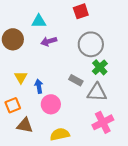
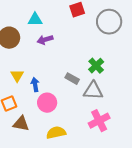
gray circle: (91, 44) -> (109, 22), moved

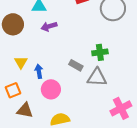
green cross: (96, 66) -> (100, 52), turned 35
pink cross: (99, 121) -> (121, 108), moved

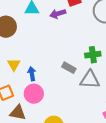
purple arrow: (49, 26) -> (58, 14), moved
pink circle: (51, 89) -> (34, 94), moved

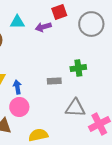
gray rectangle: (69, 68) -> (54, 81), turned -32
gray triangle: (90, 80) -> (75, 108), moved

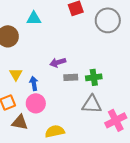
purple arrow: (43, 27) -> (58, 62), moved
green cross: (78, 68) -> (94, 77), moved

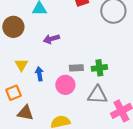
purple arrow: (58, 62) -> (51, 39), moved
pink circle: (36, 103) -> (65, 85), moved

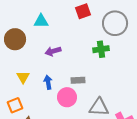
green cross: (99, 68) -> (101, 49), moved
blue arrow: (39, 74) -> (48, 82), moved

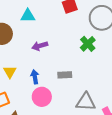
green cross: (101, 49) -> (88, 44), turned -35
pink circle: (67, 97) -> (42, 97), moved

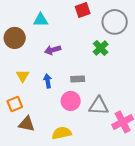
pink circle: (42, 97) -> (71, 101), moved

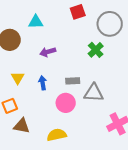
gray triangle: (99, 106) -> (94, 93), moved

